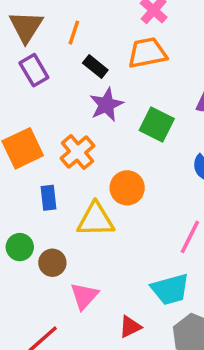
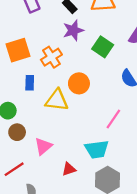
brown circle: (52, 263) -> (17, 132), moved

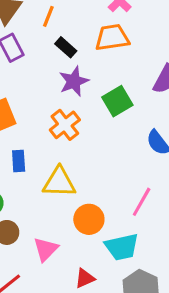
green square: (103, 47) -> (117, 101), turned 30
orange cross: (51, 57) -> (65, 125), moved
orange circle: (79, 83) -> (89, 219), moved

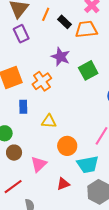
black rectangle: (66, 47) -> (64, 22), moved
purple star: (74, 81) -> (61, 57), turned -30
orange cross: (65, 125) -> (42, 81), moved
yellow triangle: (59, 182) -> (49, 121), size x0.7

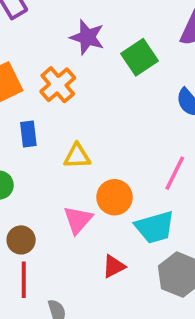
brown circle: (14, 153) -> (21, 240), moved
pink triangle: (39, 164) -> (78, 220), moved
red line: (13, 187) -> (24, 280), turned -48

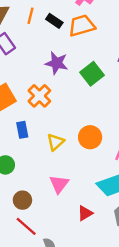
yellow triangle: (77, 156) -> (56, 142), turned -36
orange circle: (114, 197) -> (90, 137), moved
red line: (24, 280) -> (26, 226), turned -45

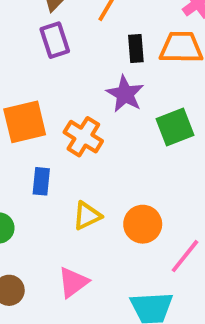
black rectangle: (54, 21) -> (136, 49), moved, turned 35
orange cross: (39, 96) -> (83, 137), turned -30

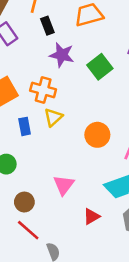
black rectangle: (136, 49) -> (47, 26), moved
yellow triangle: (87, 216) -> (53, 117), moved

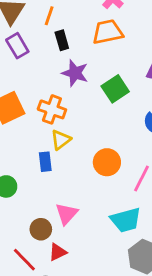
blue rectangle: (25, 126) -> (45, 162), moved
brown circle: (24, 202) -> (41, 229), moved
red triangle: (91, 216) -> (58, 252), moved

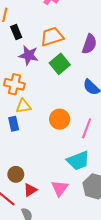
orange trapezoid: (108, 32) -> (52, 37), moved
yellow triangle: (61, 140) -> (23, 106), turned 35
pink triangle: (67, 214) -> (60, 188), moved

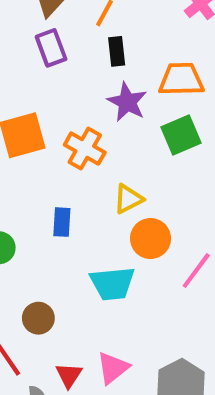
yellow triangle: (23, 106) -> (128, 199), moved, turned -35
cyan trapezoid: (78, 161) -> (112, 284), moved
red triangle: (30, 190) -> (69, 375), moved, turned -40

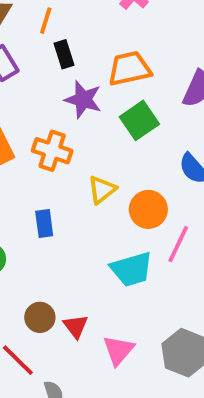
orange circle: (150, 239) -> (148, 209), moved
cyan trapezoid: (112, 284) -> (132, 269), moved
red triangle: (69, 375) -> (76, 326), moved

